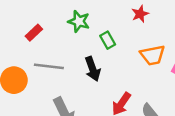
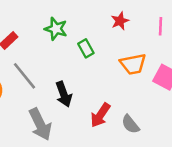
gray line: (49, 66) -> (24, 76), turned 44
black arrow: (93, 69) -> (64, 94), moved

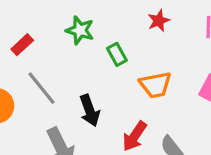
orange trapezoid: (133, 64) -> (155, 85), moved

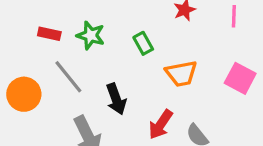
green star: (80, 30) -> (91, 35), moved
red rectangle: (22, 45) -> (49, 34), turned 55

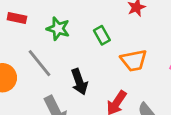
red rectangle: (49, 34) -> (17, 18), moved

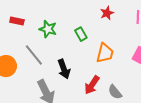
orange trapezoid: (134, 60) -> (105, 53), turned -65

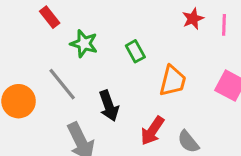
red star: (107, 13) -> (193, 19), moved
red rectangle: (17, 21) -> (50, 17), moved, turned 40

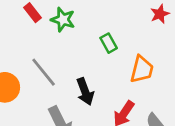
green star: (84, 44) -> (63, 20), moved

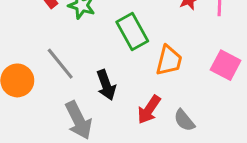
green rectangle: (109, 43) -> (132, 31), size x1.6

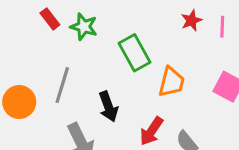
gray line: (60, 64) -> (62, 85), turned 56

